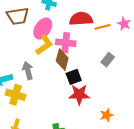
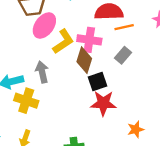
orange line: (103, 27) -> (124, 27), moved
pink ellipse: (43, 28) -> (44, 26), moved
gray rectangle: (108, 60) -> (123, 55), moved

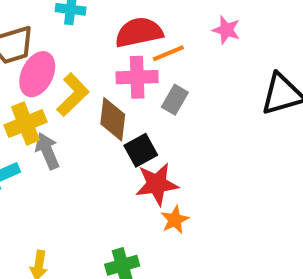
pink cross: (89, 40) -> (137, 77), moved
yellow cross: (26, 101) -> (25, 124), moved, turned -30
orange star: (136, 129) -> (175, 220), moved

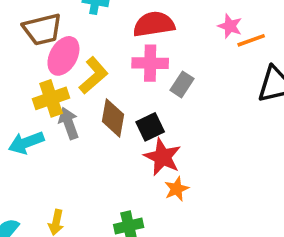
orange line: (168, 53) -> (251, 40), moved
brown diamond: (113, 119) -> (113, 118), moved
red star: (157, 184) -> (162, 157), turned 30

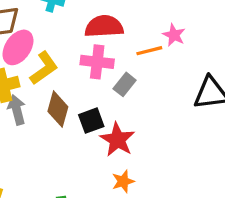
orange line: (251, 40) -> (149, 51), moved
red star: (162, 157) -> (117, 140), moved
orange star: (177, 189) -> (123, 181), moved

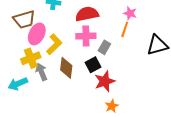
orange line: (149, 51) -> (125, 29), moved, turned -49
black square: (91, 121) -> (93, 65), moved
red star: (117, 140) -> (105, 81), turned 30

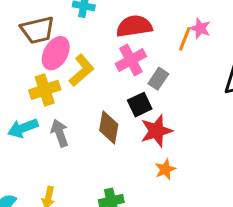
orange line: (125, 29) -> (185, 39), moved
pink cross: (86, 36) -> (131, 60), turned -30
brown diamond: (66, 68) -> (109, 127), moved
gray arrow: (41, 72) -> (60, 133), moved

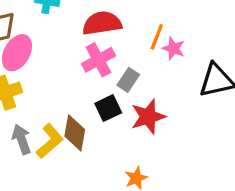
pink star: (200, 28) -> (173, 49), moved
yellow L-shape: (82, 70) -> (50, 141), moved
red star: (156, 131) -> (148, 117), moved

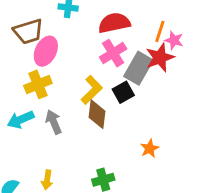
gray rectangle: (128, 80) -> (139, 68), size x1.6
red star: (148, 117) -> (160, 57), moved
yellow L-shape: (50, 141) -> (92, 90), moved

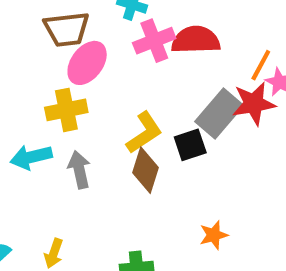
pink cross: (113, 53) -> (154, 41), moved

